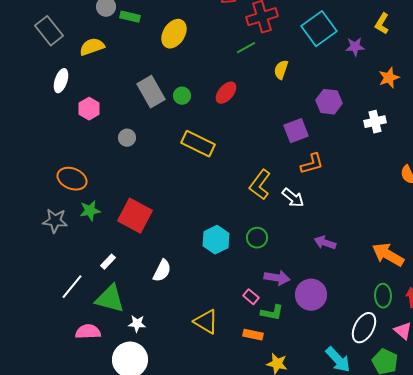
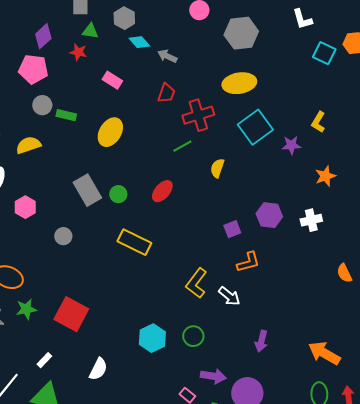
purple hexagon: (329, 102) -> (269, 215), moved
purple square: (296, 131) -> (232, 229), size x0.7
purple arrow: (325, 243) -> (261, 341), turned -95

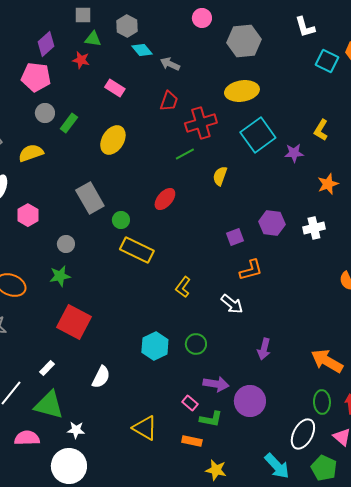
green rectangle: (66, 115) -> (69, 123), turned -66
green circle: (118, 194) -> (121, 220), moved
yellow L-shape: (196, 283) -> (183, 287), moved, size x0.7
green star: (26, 309) -> (60, 276), moved

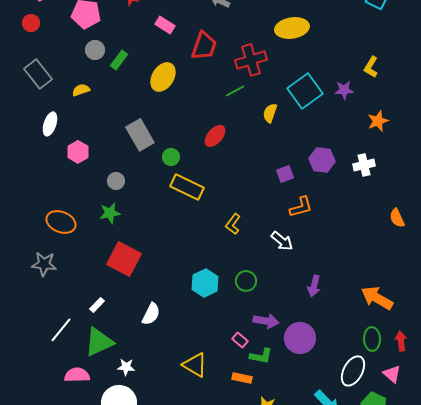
red trapezoid: (169, 101) -> (204, 46), moved, size x1.4
cyan square: (258, 135) -> (305, 91), moved
yellow semicircle: (31, 153) -> (81, 90), size x0.7
green triangle: (49, 405) -> (99, 342), turned -40

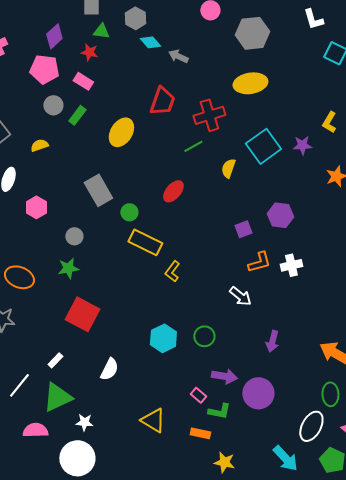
pink rectangle: (165, 25) -> (83, 81), moved
white cross: (364, 165) -> (291, 265), moved
yellow L-shape: (233, 224) -> (172, 271), moved

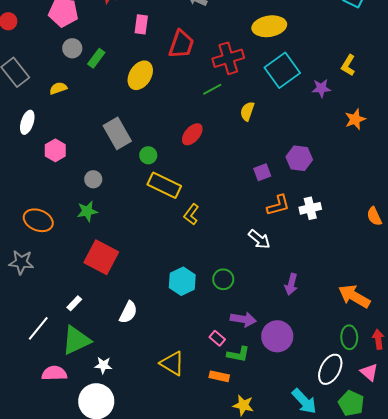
pink rectangle: (83, 81) -> (141, 24), moved, turned 66
cyan square: (263, 146) -> (282, 70), moved

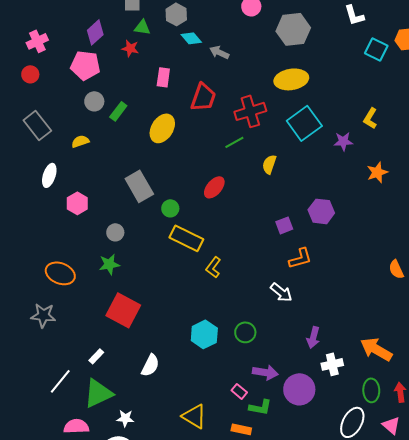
white cross: (310, 208) -> (332, 364), moved

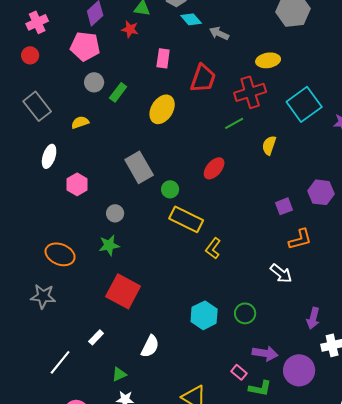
yellow ellipse: (291, 79) -> (268, 60), moved, size x0.7
green triangle: (98, 393) -> (119, 374), moved, size x0.5

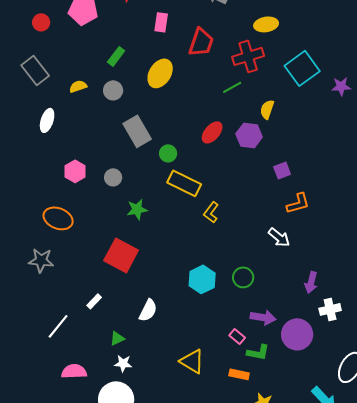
red circle: (30, 55) -> (41, 22), moved
gray circle: (94, 82) -> (113, 90), moved
pink hexagon: (77, 184) -> (75, 171), moved
purple hexagon: (321, 192) -> (249, 135), moved
green star: (109, 245) -> (137, 209), moved

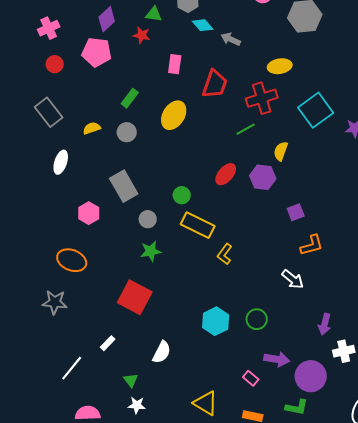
gray rectangle: (137, 131) -> (124, 186), moved
gray circle: (113, 177) -> (148, 219), moved
green triangle: (117, 338) -> (131, 380), turned -42
green L-shape: (258, 352) -> (297, 407), moved

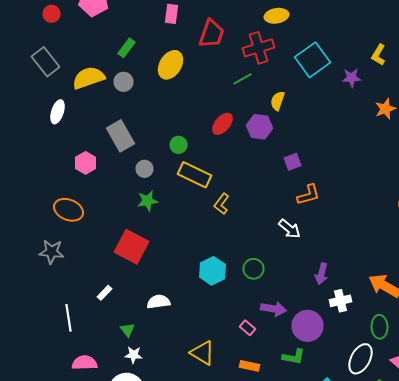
yellow semicircle: (92, 128) -> (88, 78), size x1.8
white semicircle: (162, 352) -> (158, 302), turned -125
white line: (72, 368) -> (68, 318), turned -48

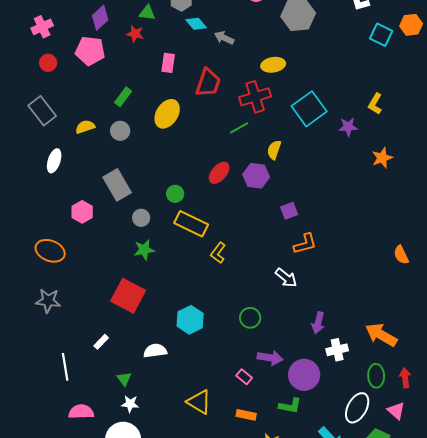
yellow semicircle: (88, 78) -> (85, 127), size x0.6
orange ellipse: (68, 210) -> (50, 251), moved
cyan hexagon: (212, 271) -> (190, 320), moved

